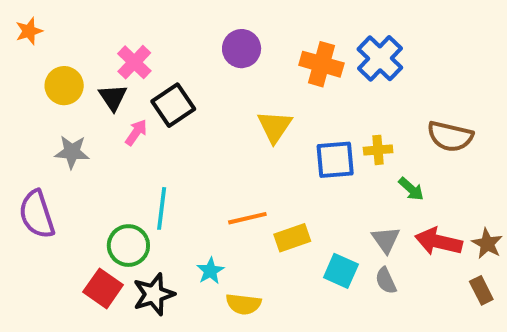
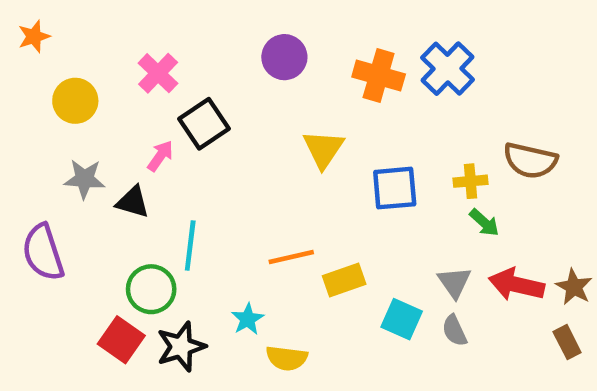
black triangle: (113, 97) -> (133, 202), moved, turned -40
yellow cross: (378, 150) -> (471, 181), moved

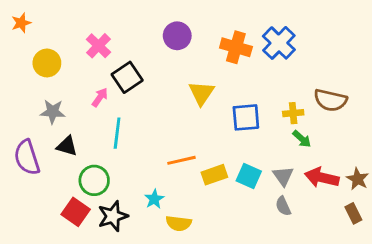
black triangle: (133, 202) -> (67, 146), moved
cyan line: (190, 246) -> (117, 133), moved
cyan square: (402, 319) -> (249, 176), moved

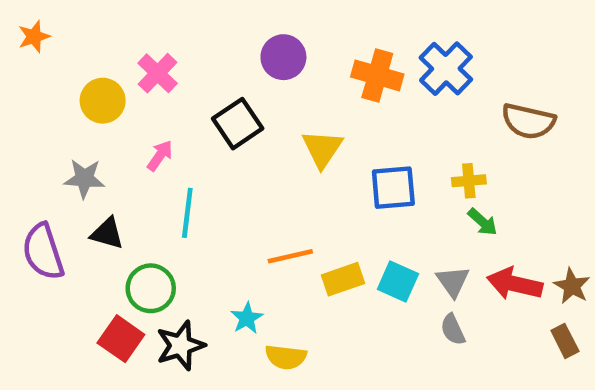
yellow circle: (47, 63) -> (103, 101), moved
black square: (127, 77) -> (238, 124), moved
brown semicircle: (330, 100) -> (528, 121), moved

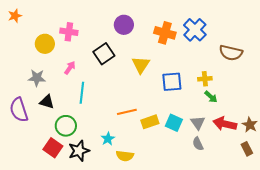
pink cross: (158, 73) -> (69, 32), turned -36

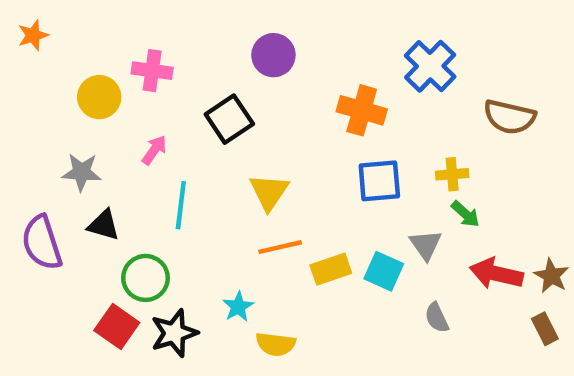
orange cross: (165, 33) -> (362, 110), moved
yellow triangle: (141, 65) -> (269, 192), moved
gray triangle: (198, 123) -> (426, 245), moved

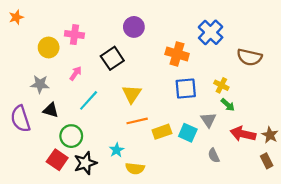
yellow cross: (452, 174) -> (221, 85), turned 32
cyan line: (181, 205) -> (89, 100), turned 35

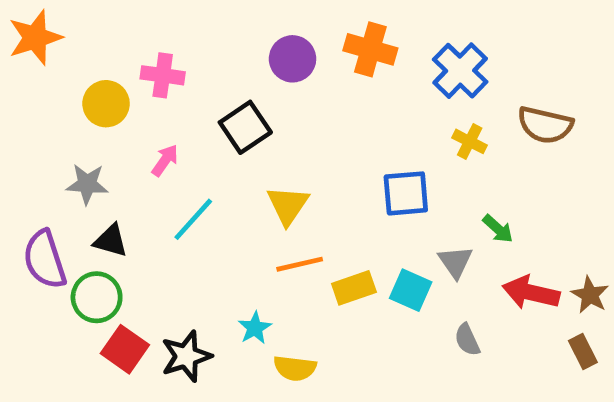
orange star: (16, 17) -> (35, 38), size x1.6
orange cross: (177, 54) -> (370, 49), moved
yellow cross: (221, 85) -> (470, 141), moved
green circle: (71, 136) -> (97, 297), moved

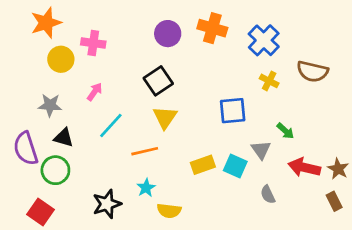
orange star: (35, 38) -> (46, 23), moved
black square: (245, 127) -> (158, 81), moved
orange line: (300, 264) -> (145, 151), moved
red square: (125, 349) -> (41, 212), moved

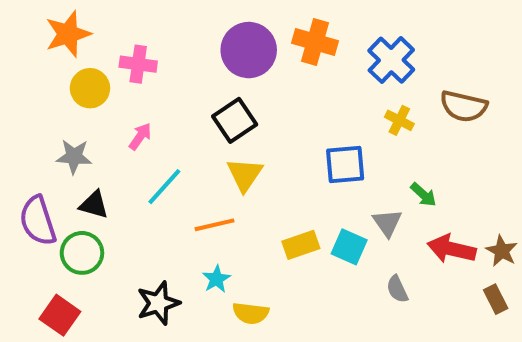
purple circle: (168, 34) -> (249, 50), size x1.4

